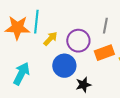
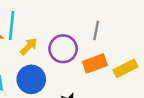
blue circle: (64, 66) -> (31, 79), moved

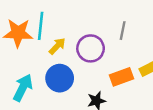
orange rectangle: (95, 63) -> (121, 77), moved

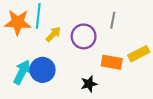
orange rectangle: (121, 77) -> (112, 62), turned 30
blue circle: (60, 78) -> (43, 70), moved

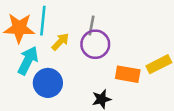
gray line: (113, 20) -> (92, 26), moved
cyan arrow: (22, 72) -> (28, 60), moved

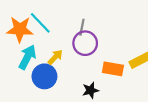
cyan line: (43, 21) -> (40, 23), turned -50
yellow arrow: (60, 42) -> (55, 57), moved

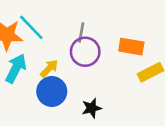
orange rectangle: (113, 69) -> (131, 47), moved
blue circle: (44, 76) -> (52, 91), moved

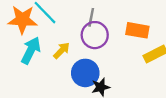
blue circle: (52, 91) -> (85, 73), moved

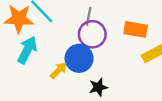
yellow arrow: (62, 50) -> (59, 70), moved
blue circle: (85, 73) -> (79, 58), moved

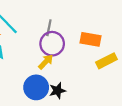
blue circle: (79, 58) -> (36, 87), moved
yellow arrow: (59, 70) -> (46, 62), moved

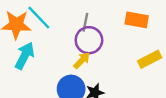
orange rectangle: (90, 39) -> (137, 20), moved

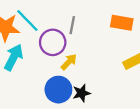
purple circle: (89, 40) -> (53, 42), moved

